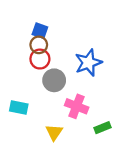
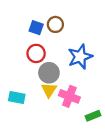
brown circle: (39, 45) -> (55, 24), moved
yellow triangle: (54, 132) -> (49, 90), moved

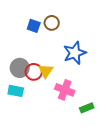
red circle: (36, 53) -> (34, 72), moved
gray circle: (49, 73) -> (20, 68), moved
yellow triangle: (49, 90) -> (46, 71), moved

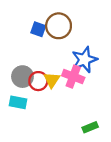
brown circle: (52, 23) -> (59, 26), size x1.5
pink cross: (65, 90) -> (73, 77), moved
green rectangle: (87, 108) -> (90, 127), moved

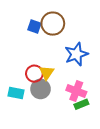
gray circle: (22, 77) -> (41, 89), moved
pink cross: (73, 77) -> (76, 91), moved
green rectangle: (90, 127) -> (81, 104), moved

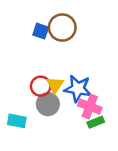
blue star: (76, 54) -> (78, 89), moved, turned 30
cyan rectangle: (16, 93) -> (17, 121), moved

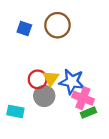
blue square: (41, 31) -> (24, 28), moved

